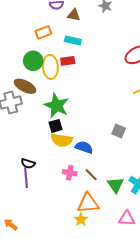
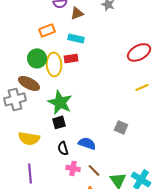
brown triangle: (74, 15) -> (77, 13), turned -32
yellow semicircle: (62, 140) -> (29, 138), moved
black semicircle: (28, 164) -> (63, 148), moved, turned 56

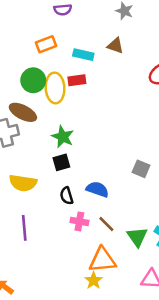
brown triangle: (77, 13) -> (115, 46), moved, turned 40
green star: (60, 102) -> (63, 137), size x0.7

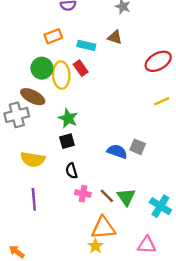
red rectangle: (77, 80) -> (81, 68), turned 63
blue semicircle: (97, 189) -> (117, 151), moved
green triangle: (137, 237) -> (126, 197), moved

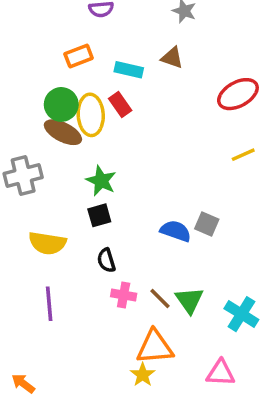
brown ellipse: (33, 97) -> (63, 132), moved

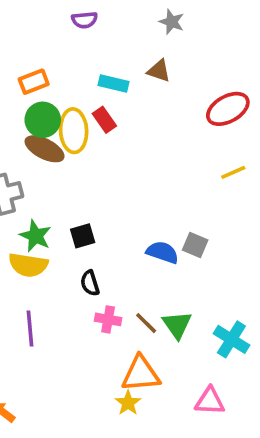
orange rectangle: (79, 56) -> (34, 82), moved
green star: (101, 181) -> (35, 236), moved

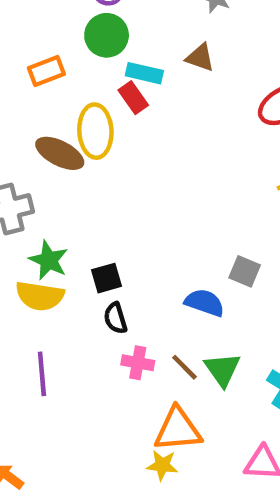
green circle: (43, 120) -> (107, 35), moved
red rectangle: (104, 120) -> (133, 98), moved
black square: (83, 236) -> (107, 278), moved
blue semicircle: (163, 252) -> (205, 303), moved
yellow star: (128, 403) -> (162, 465), turned -30

